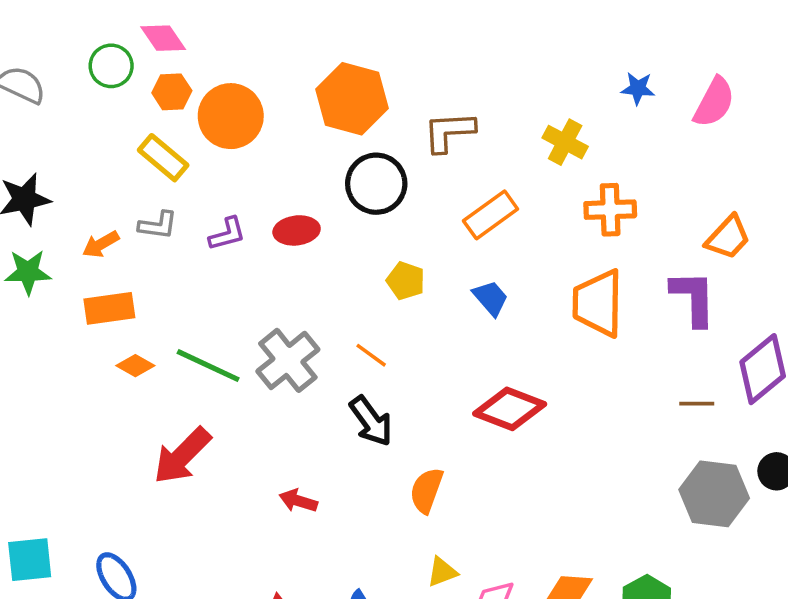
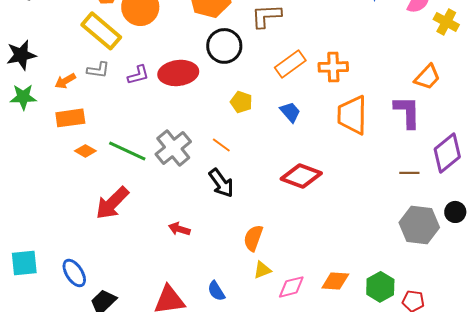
yellow cross: (565, 142) -> (446, 22), moved
yellow rectangle: (163, 158) -> (101, 31), size x1.4
orange cross: (610, 210) -> (333, 67), moved
red ellipse: (297, 230) -> (178, 73), size x1.5
orange semicircle: (426, 490) -> (253, 238), moved

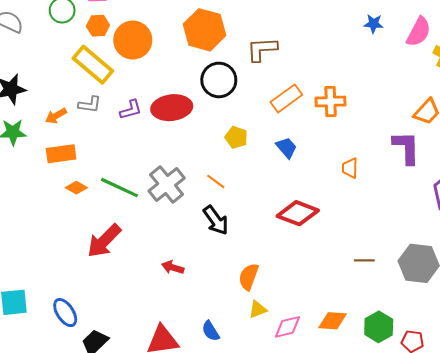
orange trapezoid: (352, 115) -> (350, 168), moved, size x0.5
brown line: (409, 173) -> (364, 260), moved

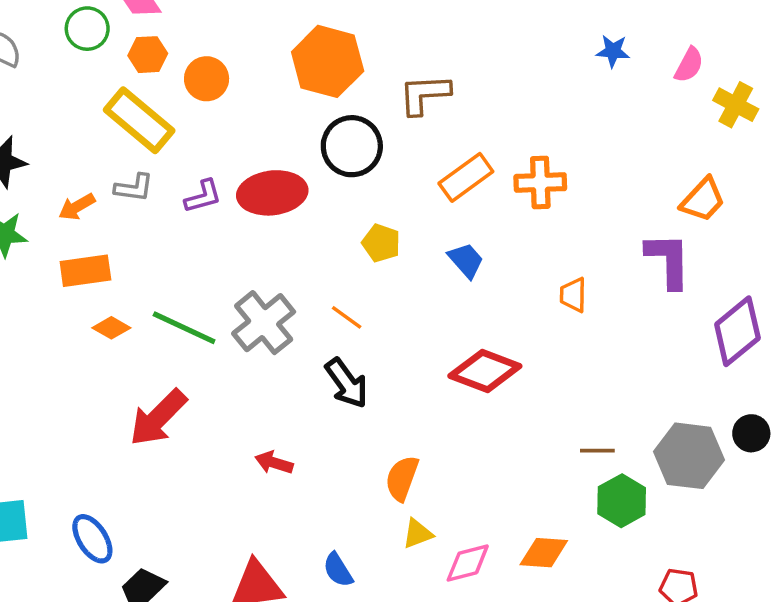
pink semicircle: (419, 32) -> (689, 65), size x0.7
orange circle: (133, 40) -> (207, 79), size x0.7
green hexagon: (379, 327) -> (622, 501), moved

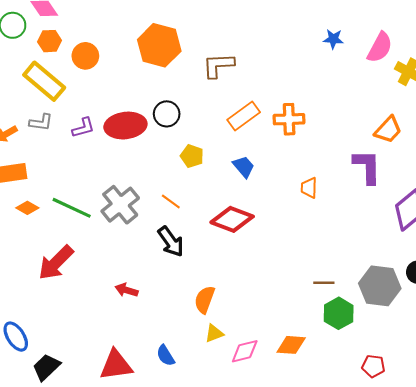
pink semicircle: (689, 65) -> (380, 47), size x1.4
black circle: (352, 146) -> (167, 114), moved, size x0.7
red diamond: (485, 371) -> (232, 219), moved

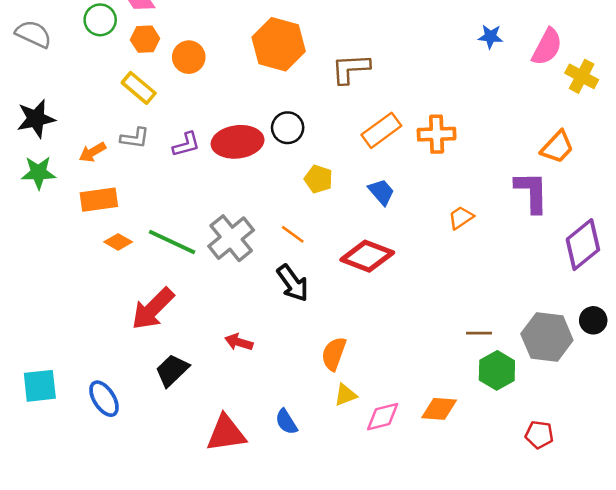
yellow rectangle: (44, 81) -> (139, 88), size x0.7
orange trapezoid: (309, 188) -> (461, 218), turned 55
black trapezoid: (46, 367) -> (172, 370), moved

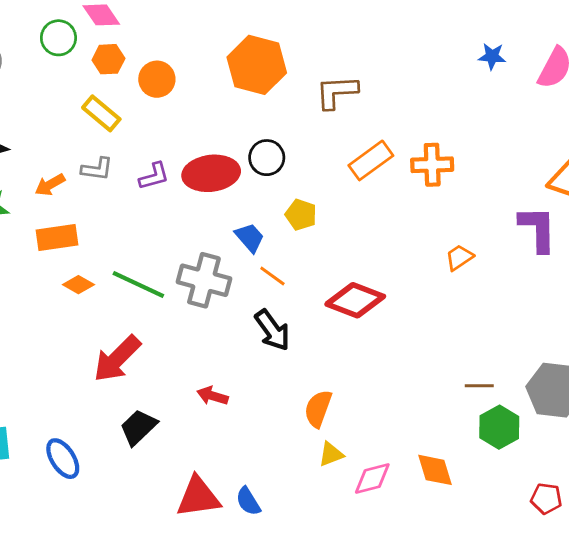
blue trapezoid: (381, 192) -> (250, 237), moved
gray cross: (231, 238) -> (204, 280), turned -36
orange diamond: (439, 409) -> (435, 470), turned 69
blue semicircle: (286, 422) -> (248, 501), moved

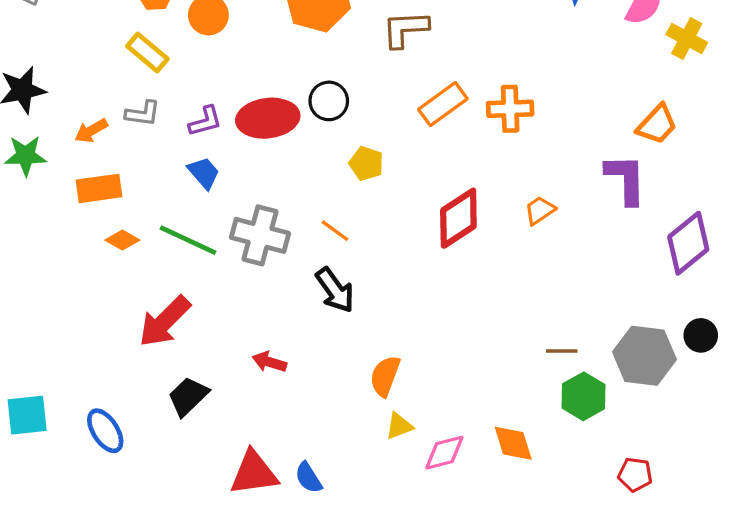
blue trapezoid: (250, 237) -> (204, 173), moved
red diamond: (355, 300) -> (458, 218), moved, turned -54

